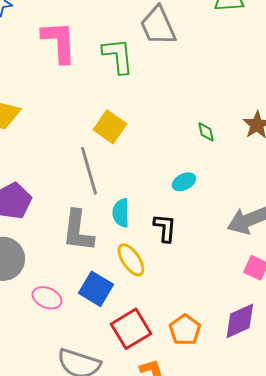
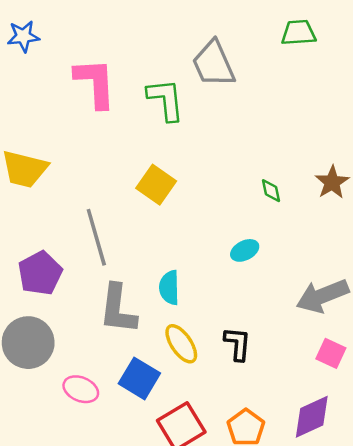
gray line: (89, 171) -> (96, 237), moved
black L-shape: (165, 228) -> (238, 344), moved

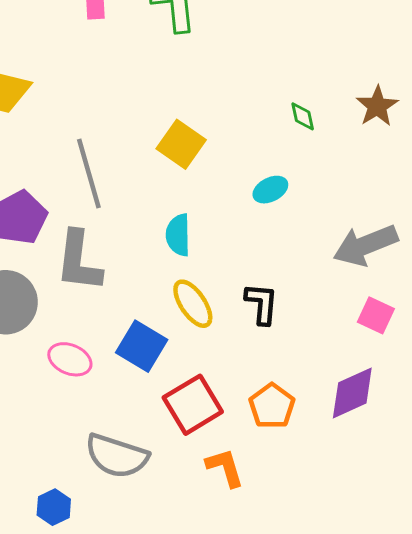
yellow square: (156, 185) -> (181, 144), moved
gray L-shape: (118, 309) -> (79, 261), moved

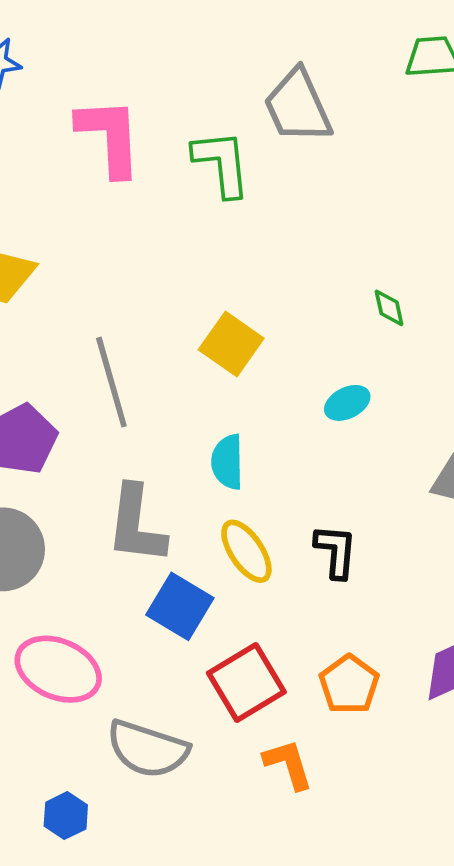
gray L-shape: (79, 261) -> (136, 525), moved
pink ellipse: (70, 359) -> (58, 669), moved, size x1.5

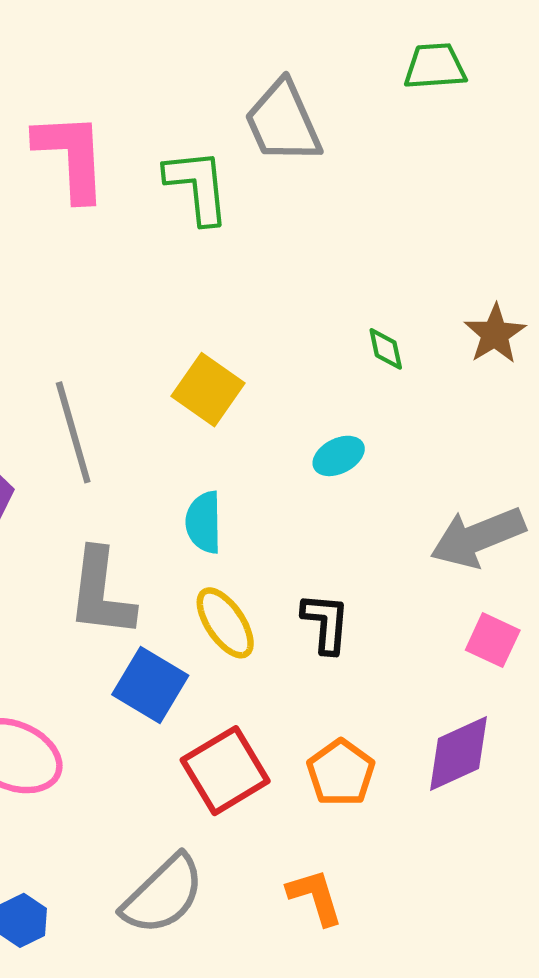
gray semicircle: (148, 749) -> (163, 895), moved, turned -62
orange L-shape: (288, 764) -> (315, 897), moved

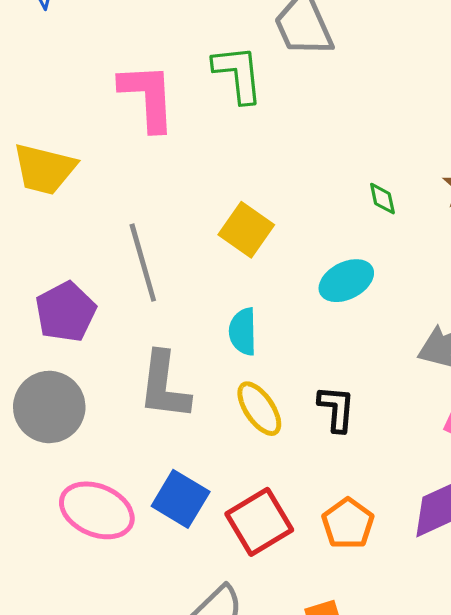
pink L-shape: (71, 156) -> (148, 97), moved
cyan ellipse: (339, 456) -> (346, 281), size x1.4
blue square: (150, 685) -> (181, 499), moved

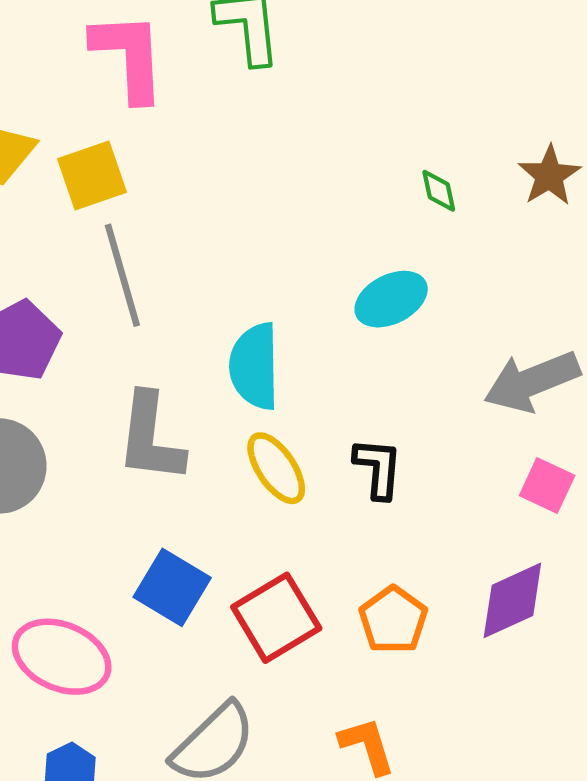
yellow square: (246, 230) -> (92, 176), moved, turned 36
cyan semicircle: (243, 331) -> (255, 366), size x1.4
pink ellipse: (97, 510) -> (62, 657), moved

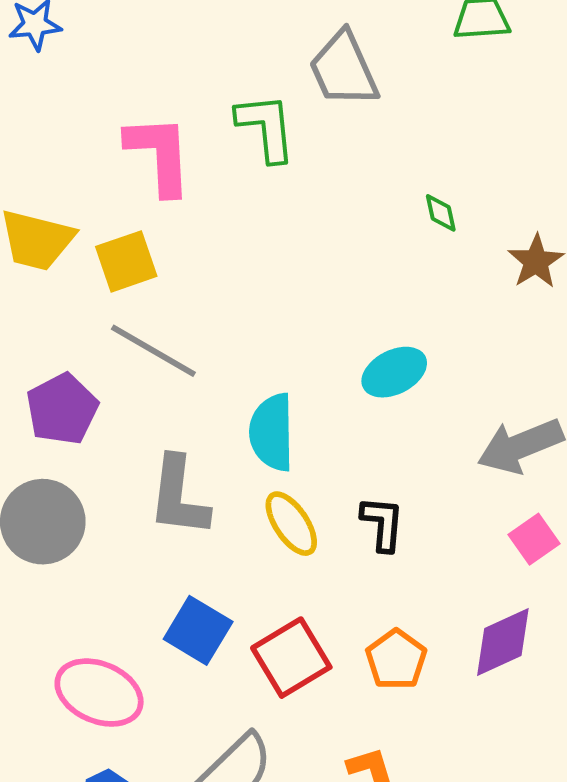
green diamond: (439, 191) -> (441, 213), moved
gray line: (122, 275) -> (153, 351), turned -44
pink square: (547, 485) -> (534, 539), turned 30

